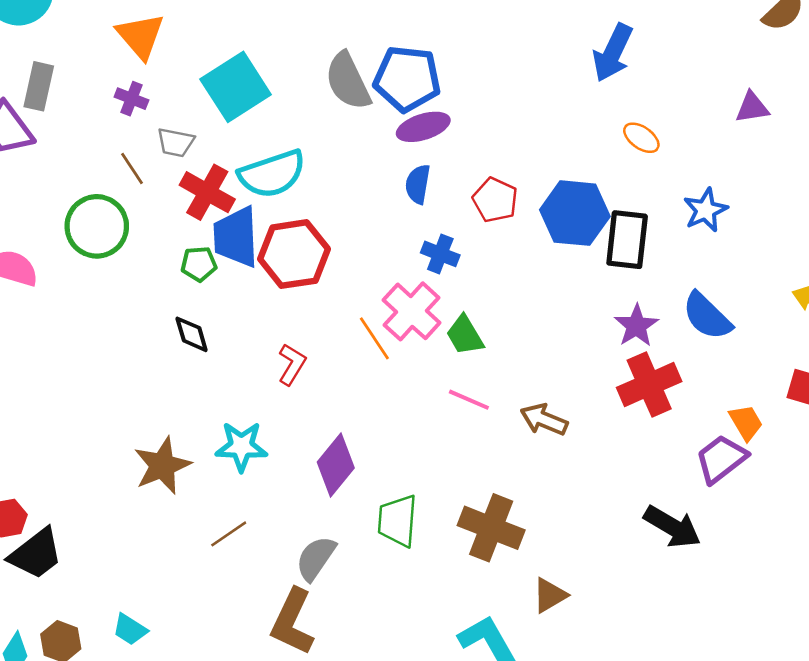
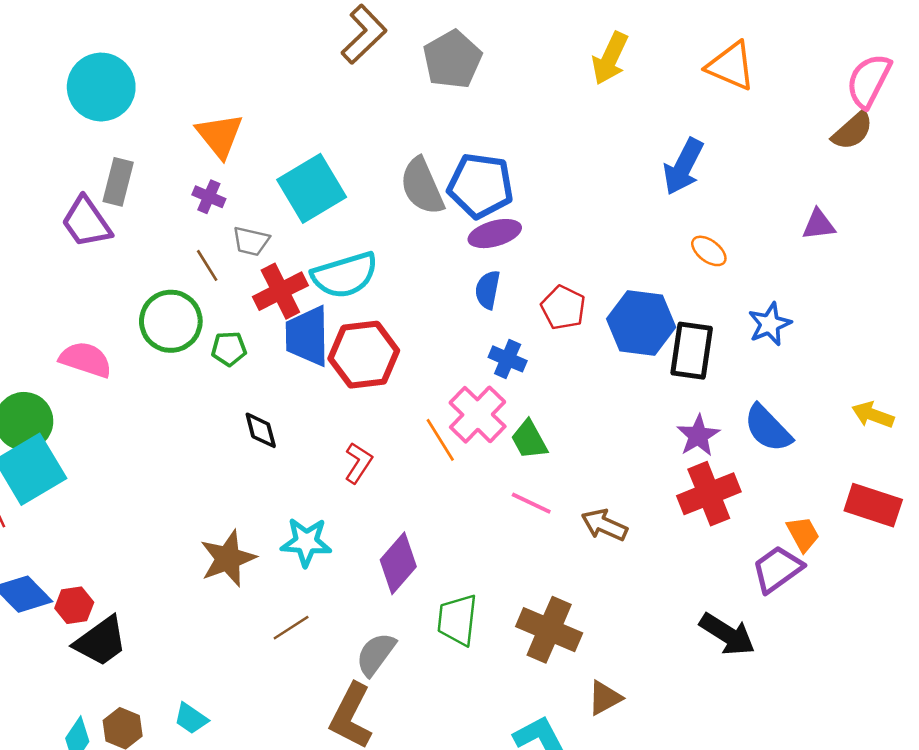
red cross: (207, 192) -> (280, 291), turned 32
green pentagon: (199, 264) -> (229, 349), moved

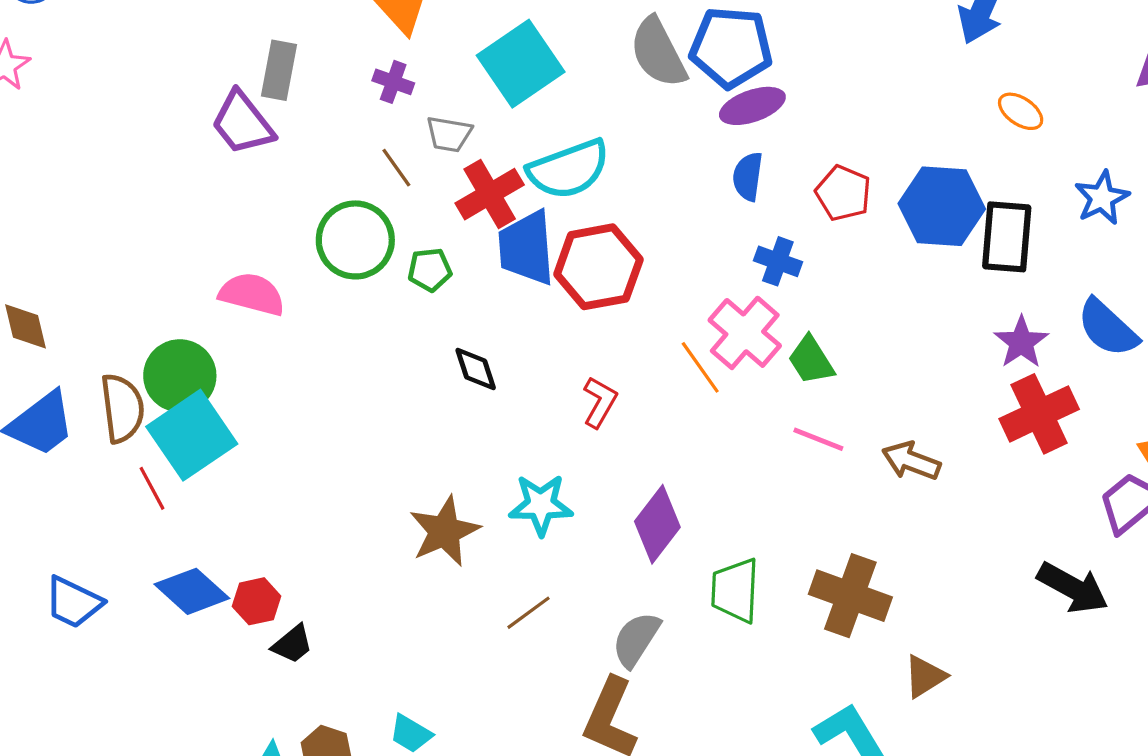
black trapezoid: (101, 641) -> (292, 644), size x0.6

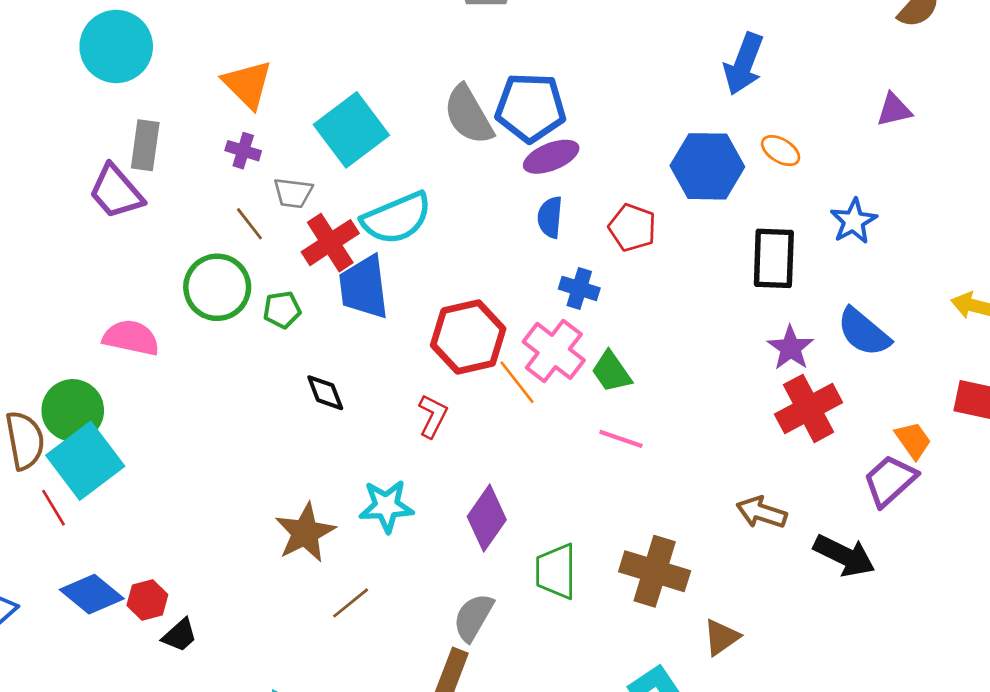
blue hexagon: (942, 206) -> (707, 166), moved
red hexagon: (598, 267) -> (468, 337), moved
brown arrow: (911, 461) -> (761, 512), moved
brown line: (528, 613) -> (351, 603), moved

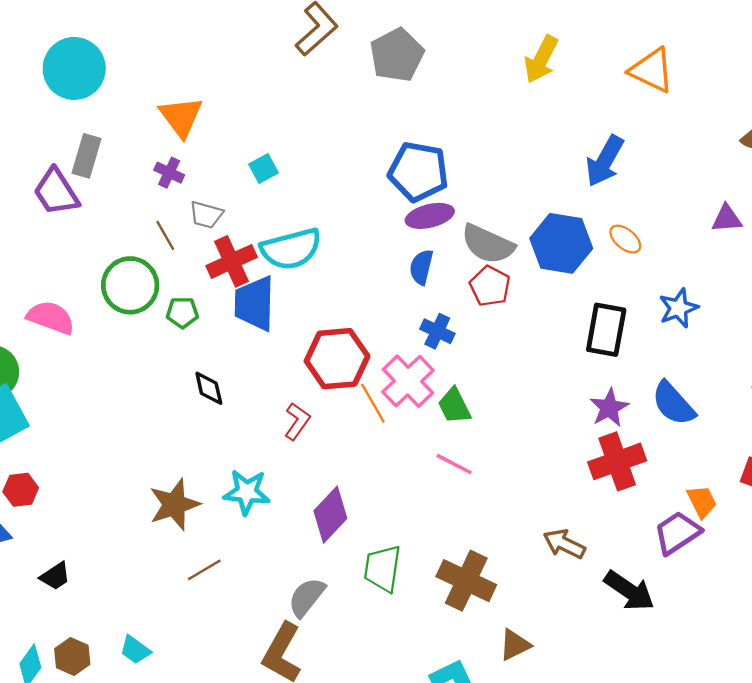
gray semicircle: (468, 115) -> (488, 244), moved, turned -44
cyan square: (351, 130) -> (263, 168), size x0.5
red hexagon: (147, 600) -> (21, 490), moved

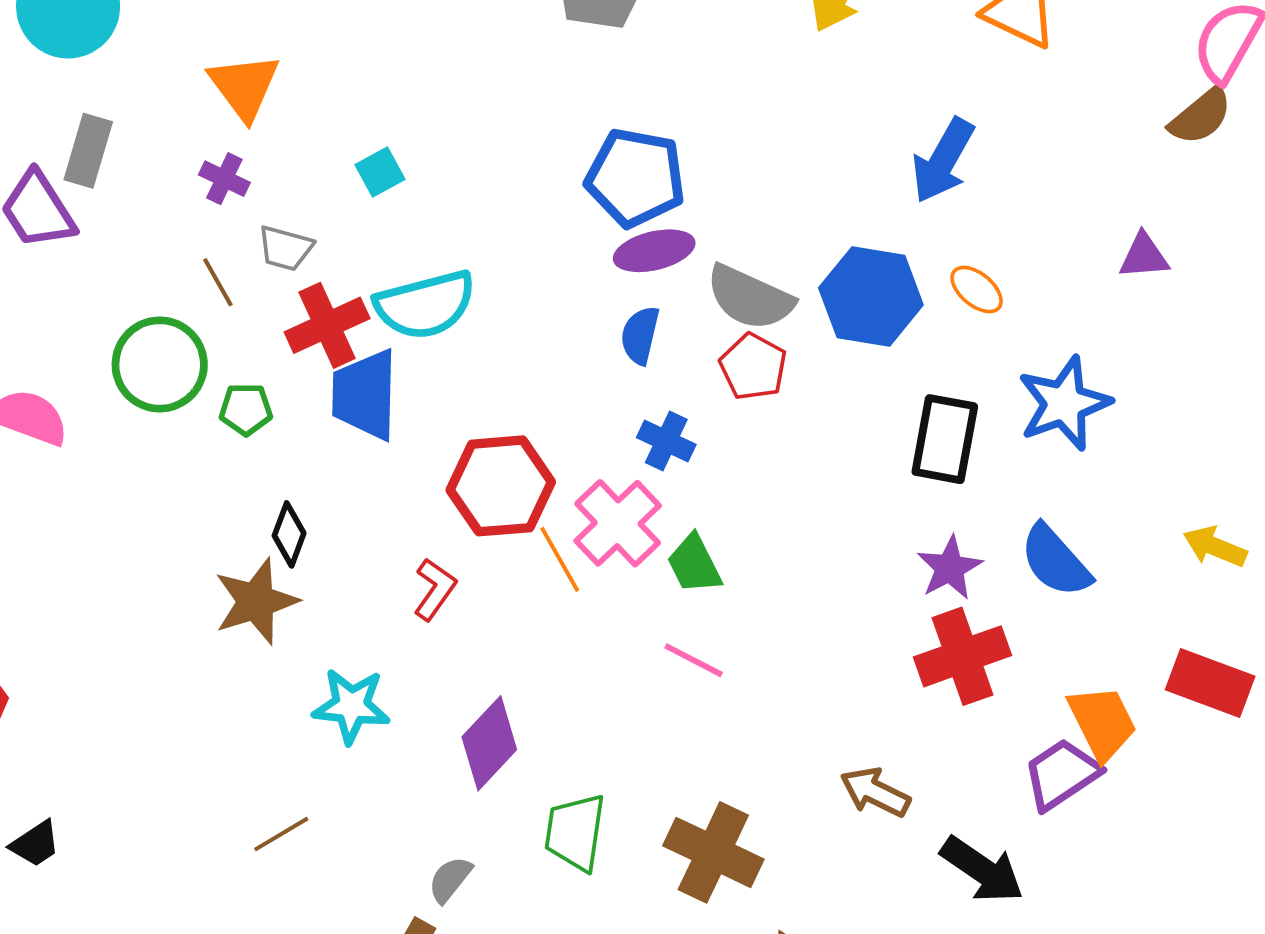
blue star: (678, 308) -> (1064, 403), size x1.4
black diamond: (209, 388) -> (289, 534), turned 33
orange trapezoid: (702, 501) -> (1102, 723), size x1.4
brown star: (174, 505) -> (256, 601), moved
gray semicircle: (307, 597) -> (450, 879), size x0.7

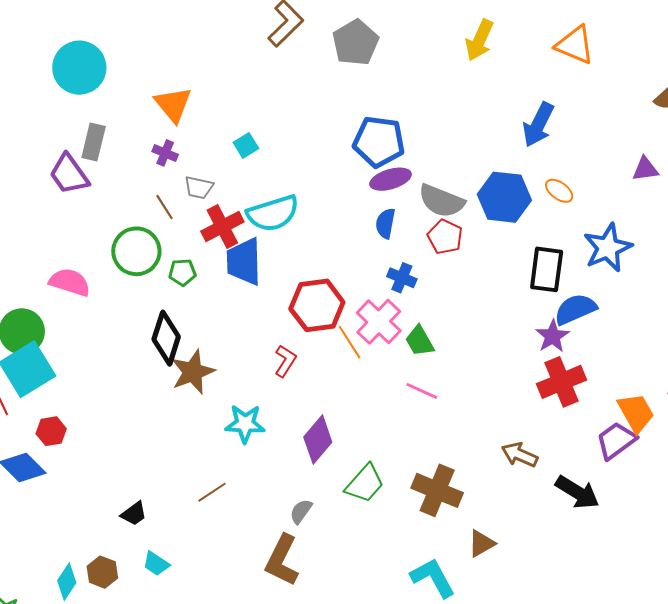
black diamond: (289, 534) -> (166, 338), moved, size x1.6
blue semicircle: (1055, 561) -> (575, 309), moved, turned 111
green trapezoid: (575, 832) -> (365, 484), turned -144
black trapezoid: (35, 844) -> (134, 514), moved

